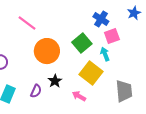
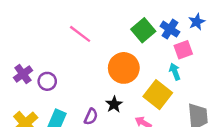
blue star: (134, 13) -> (197, 22), moved
green square: (82, 43) -> (143, 30), moved
orange circle: (47, 51) -> (124, 68), moved

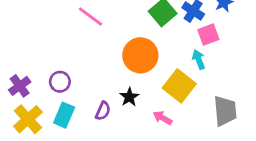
purple cross: (23, 74) -> (20, 86), moved
purple circle: (47, 81) -> (60, 82), moved

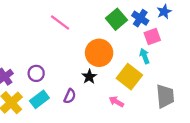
black star: (129, 97) -> (89, 77), moved
cyan rectangle: (64, 115) -> (39, 99), turned 30

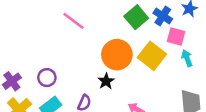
pink square: (152, 37) -> (176, 37), turned 35
cyan arrow: (145, 56) -> (187, 58), moved
yellow square: (129, 77) -> (152, 56), moved

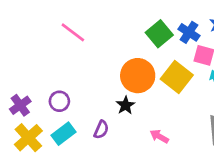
pink line: (73, 21) -> (73, 32), moved

